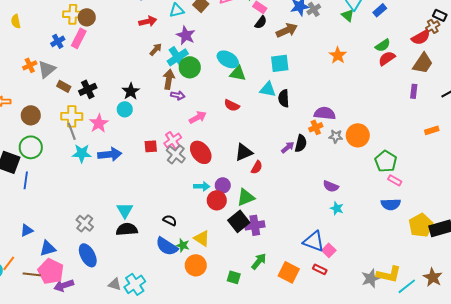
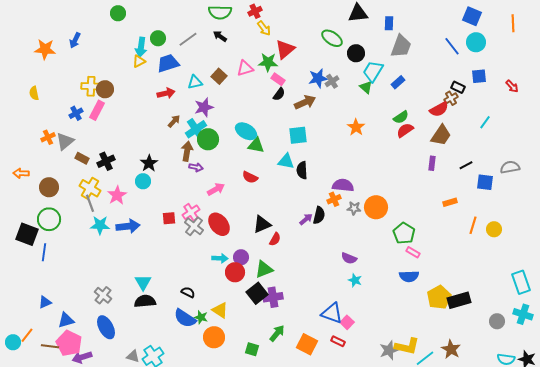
purple star: (186, 35) -> (204, 107), turned 30
yellow cross: (72, 116) -> (90, 188), turned 30

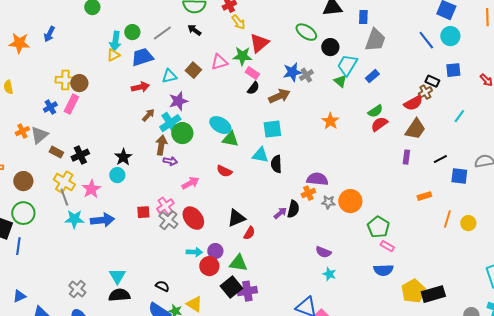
green triangle: (264, 269) -> (238, 263), turned 30

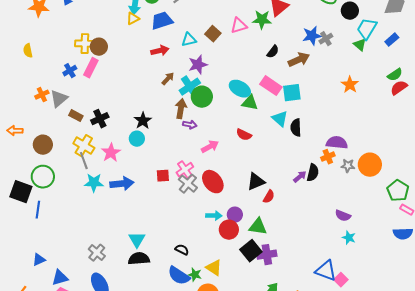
pink rectangle: (252, 73) -> (271, 86), moved, size x1.5
cyan triangle: (260, 155) -> (280, 119), turned 30

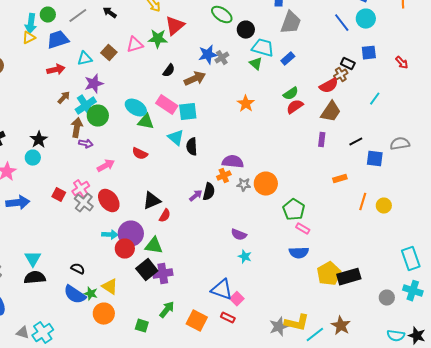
cyan trapezoid: (367, 29) -> (263, 48), turned 75
red square: (163, 176) -> (59, 195), turned 32
purple circle: (235, 215) -> (131, 234), size x1.6

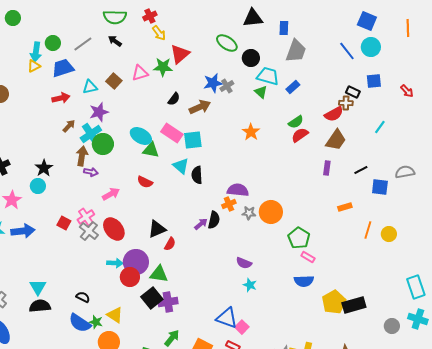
brown cross: (341, 75) -> (346, 103), turned 32

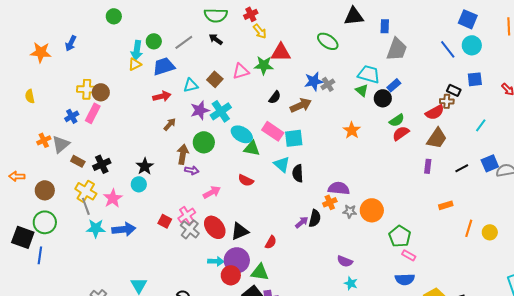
red triangle: (180, 54) -> (281, 52), turned 40
black circle: (251, 58) -> (383, 98), moved
cyan cross: (91, 134) -> (221, 111), moved
blue square: (380, 187) -> (490, 163), moved, turned -30
black triangle: (157, 229) -> (240, 231), moved

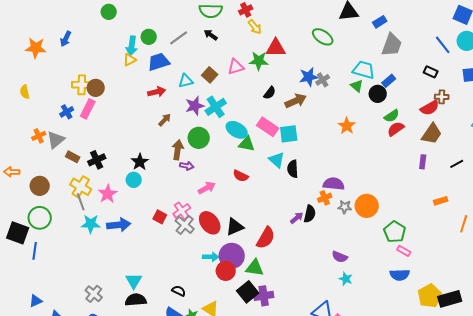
blue rectangle: (385, 26) -> (380, 22), turned 56
black rectangle: (454, 90) -> (431, 72), moved
red semicircle: (271, 242) -> (266, 238), size x1.6

